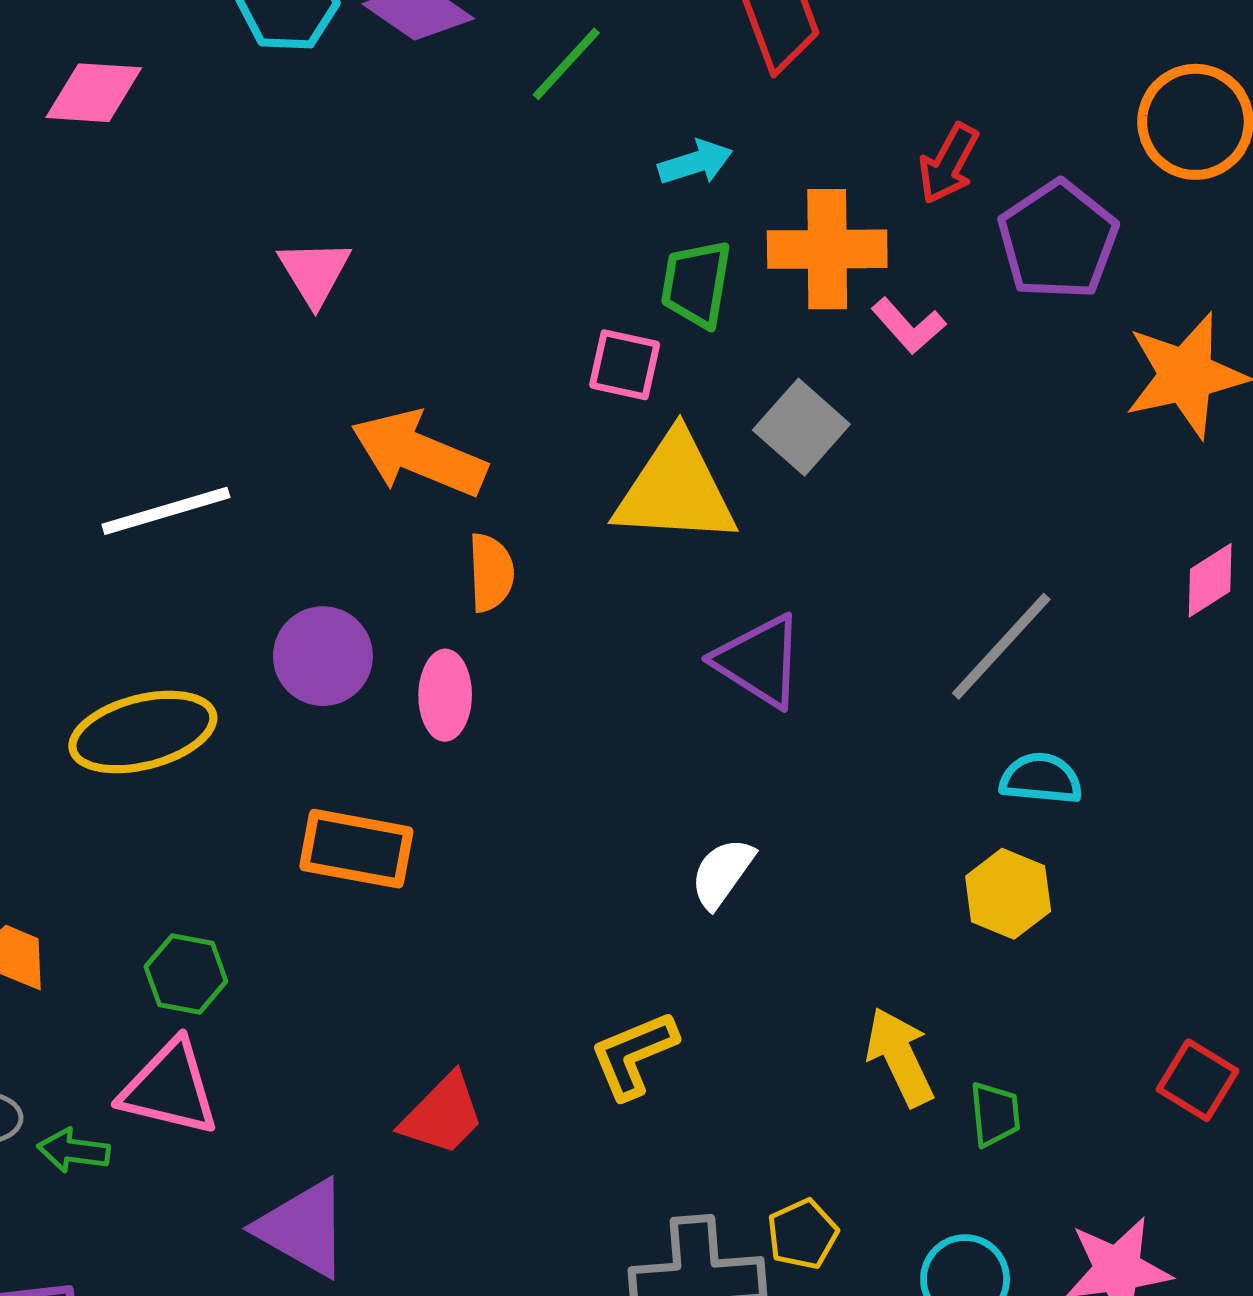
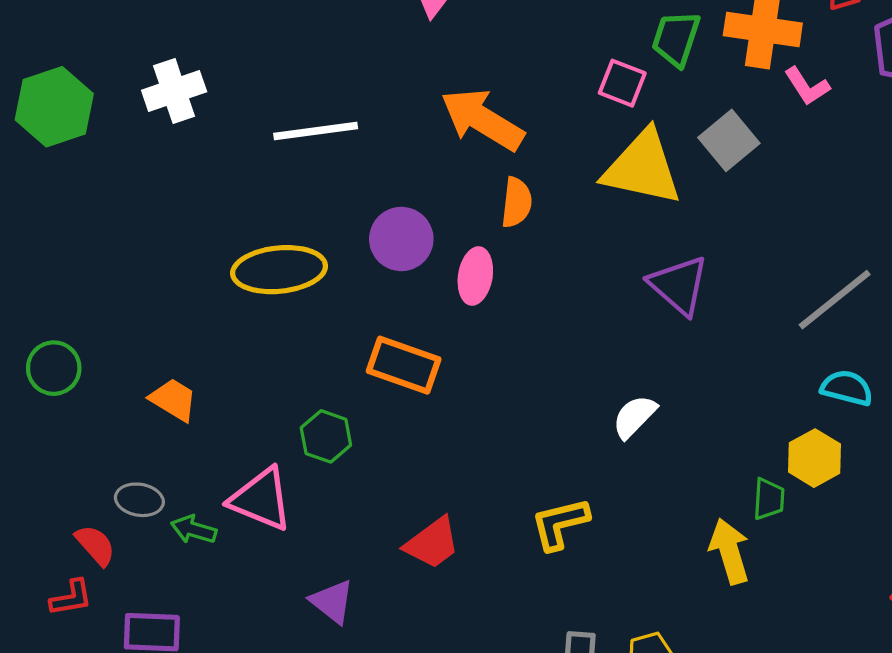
green hexagon: (186, 974) -> (326, 436), moved
green trapezoid: (995, 1114) -> (769, 499), moved
purple triangle: (303, 1228) -> (332, 602), size x0.7

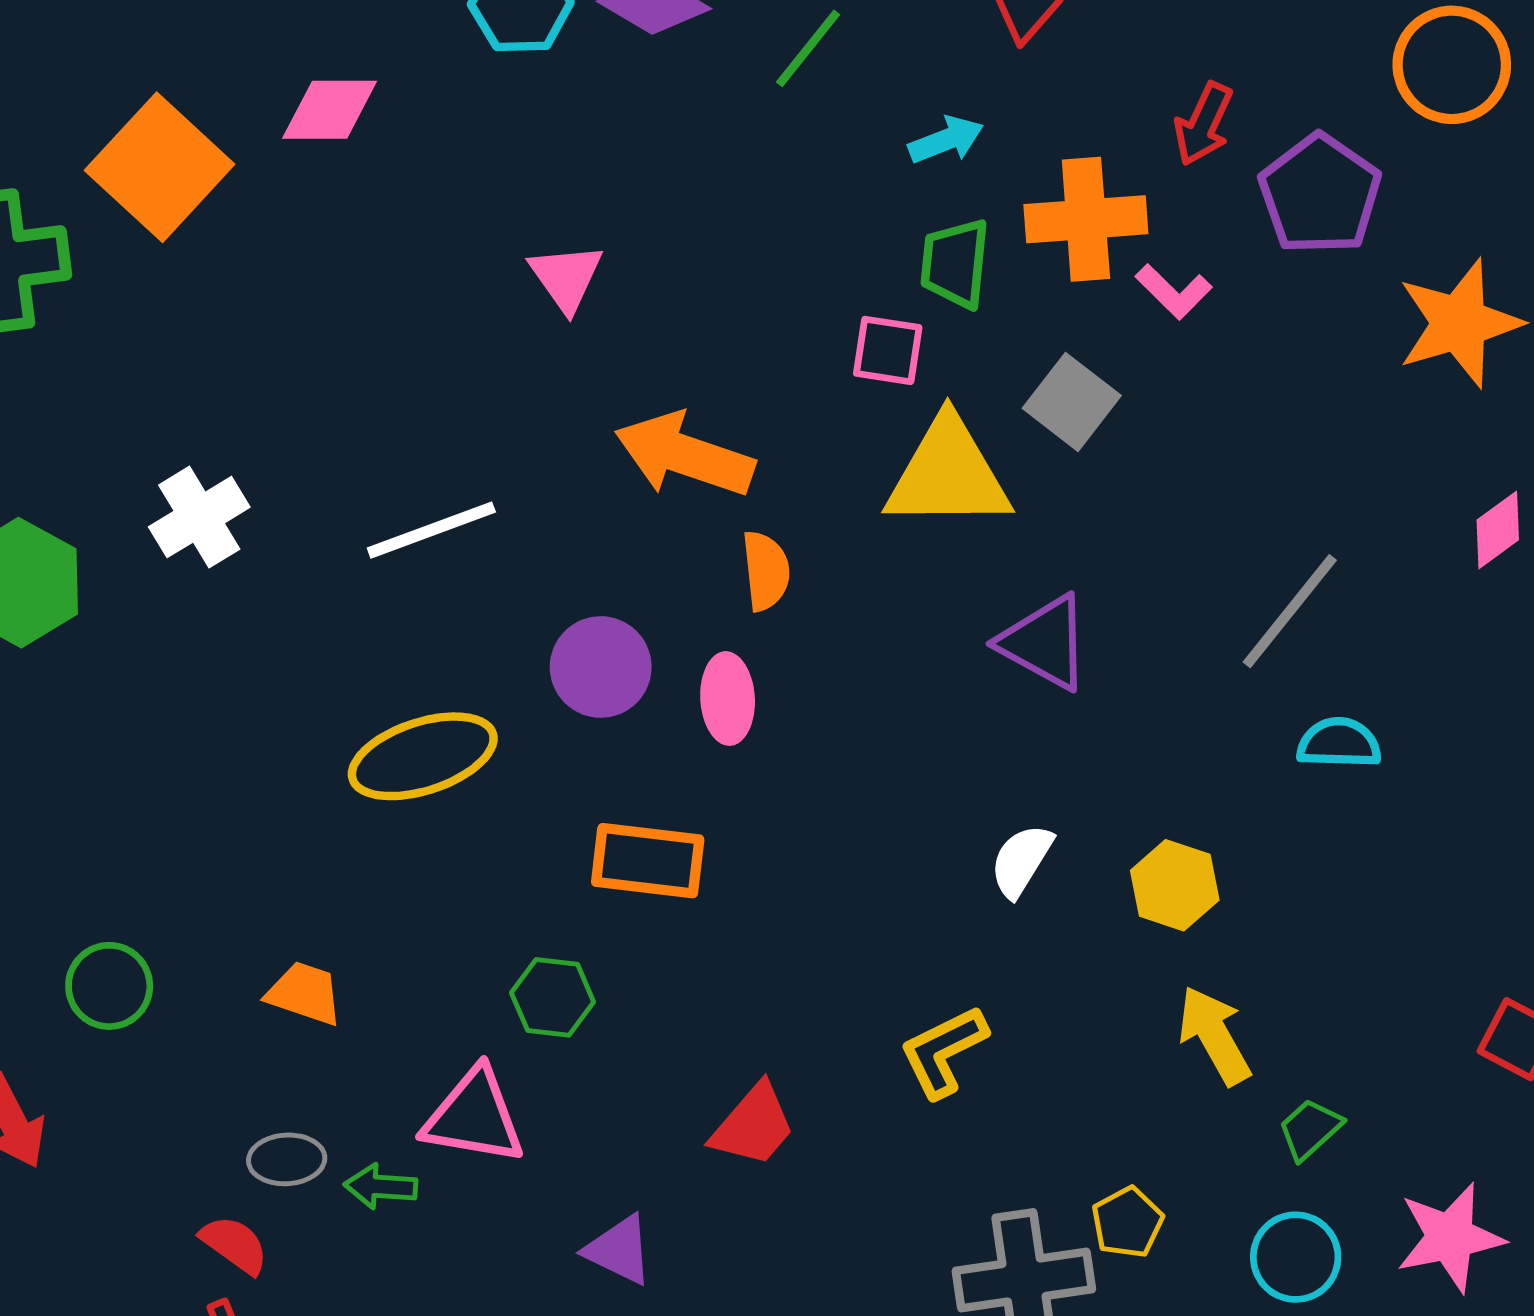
yellow hexagon: (814, 458) -> (1175, 885), moved
green trapezoid: (769, 499) -> (1310, 1129), moved, turned -123

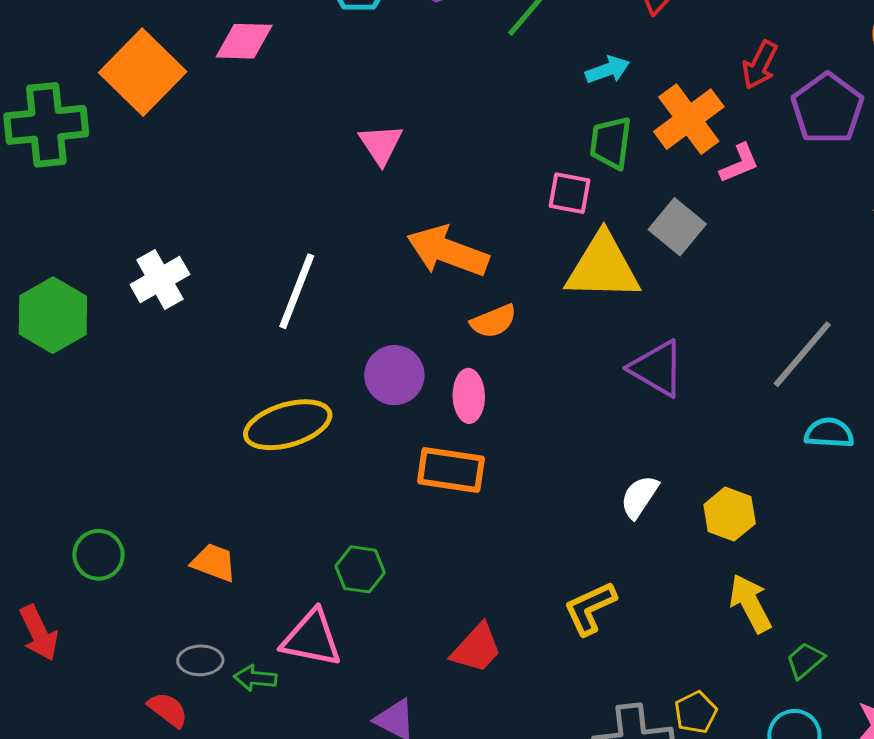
orange cross: (1086, 219) -> (689, 119), turned -34
pink L-shape: (1174, 292) -> (739, 163), turned -69
white line: (431, 530) -> (297, 291), turned -50
orange semicircle: (766, 571) -> (494, 321), turned 72
orange rectangle: (648, 861) -> (451, 470), moved

